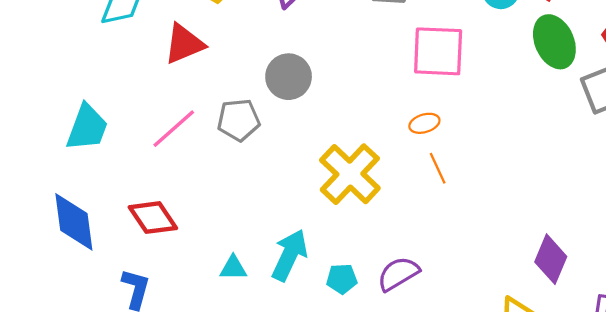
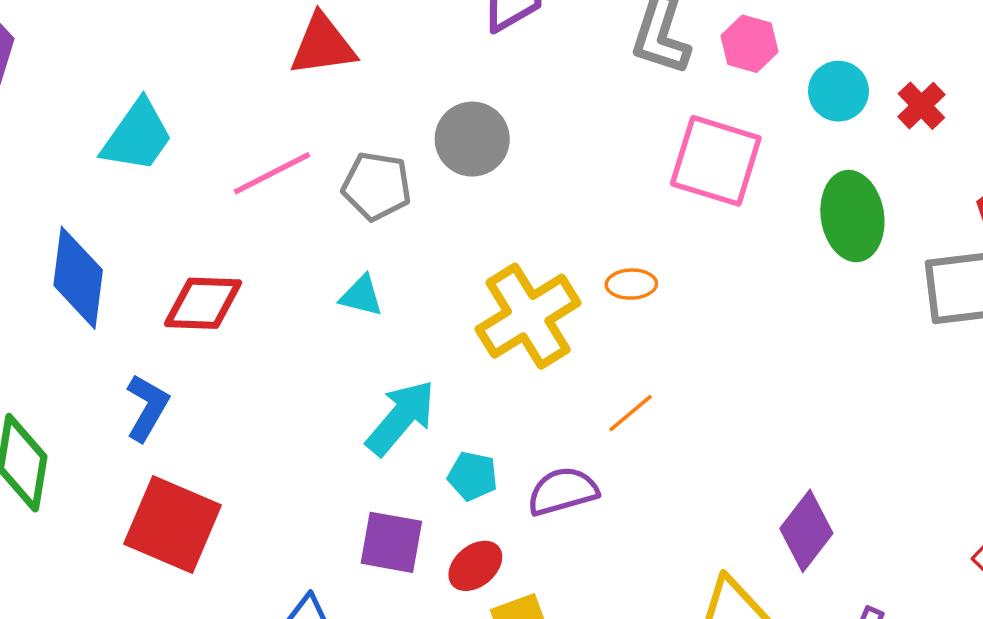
green ellipse: (554, 42) -> (852, 216), moved
orange ellipse: (424, 123) -> (631, 284), moved
orange line: (438, 168) -> (631, 413), moved, turned 60
red diamond: (153, 218) -> (203, 303), turned -69
cyan triangle: (233, 268) -> (361, 296), moved

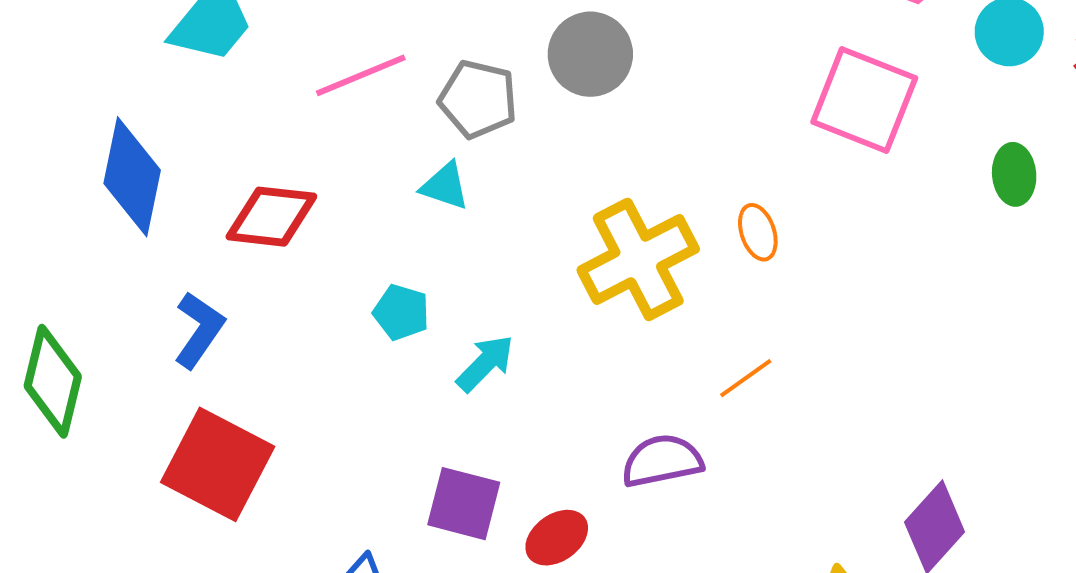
green ellipse: (852, 216) -> (1014, 174), size x0.6
orange ellipse: (631, 284) -> (758, 232), turned 69
cyan triangle: (361, 296) -> (445, 186), moved
cyan arrow: (401, 418) -> (485, 363), size x0.7
cyan pentagon: (473, 476) -> (401, 312), moved

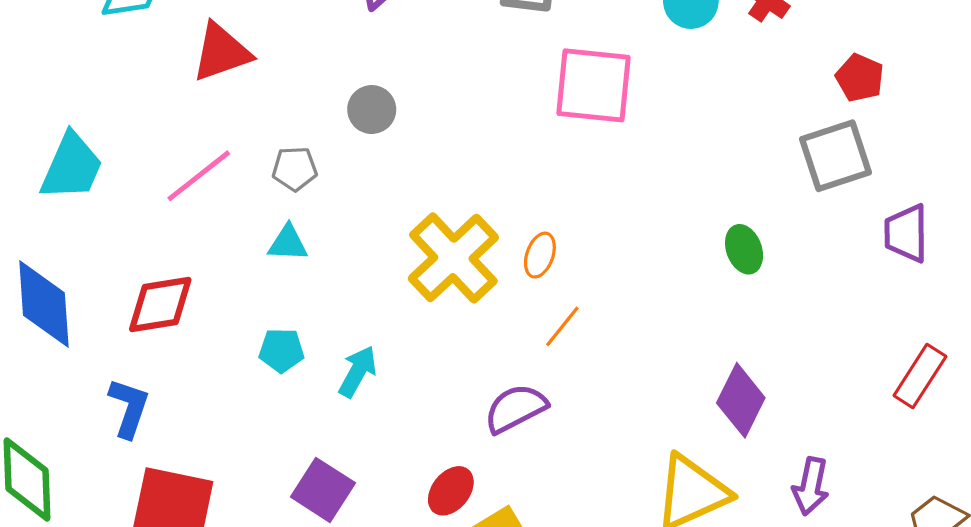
gray circle: (590, 54) -> (372, 110), size x0.7
gray pentagon: (478, 99) -> (295, 169), size x0.7
green ellipse: (1014, 174) -> (744, 249), moved
orange ellipse: (758, 232) -> (540, 255), moved, turned 54
purple square: (464, 504) -> (323, 490), moved, turned 34

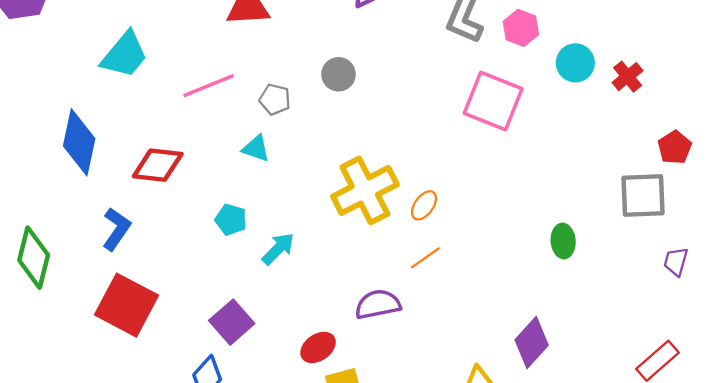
purple trapezoid: (906, 233) -> (676, 262), size x0.7

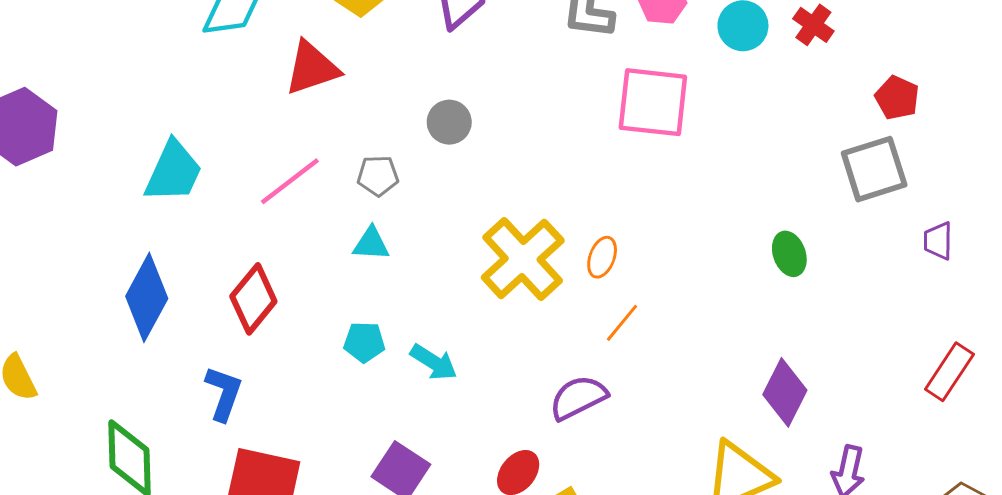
blue diamond: (79, 142) -> (147, 297), turned 32
red diamond: (158, 165) -> (253, 299), turned -42
cyan arrow: (278, 249) -> (434, 362), turned 93

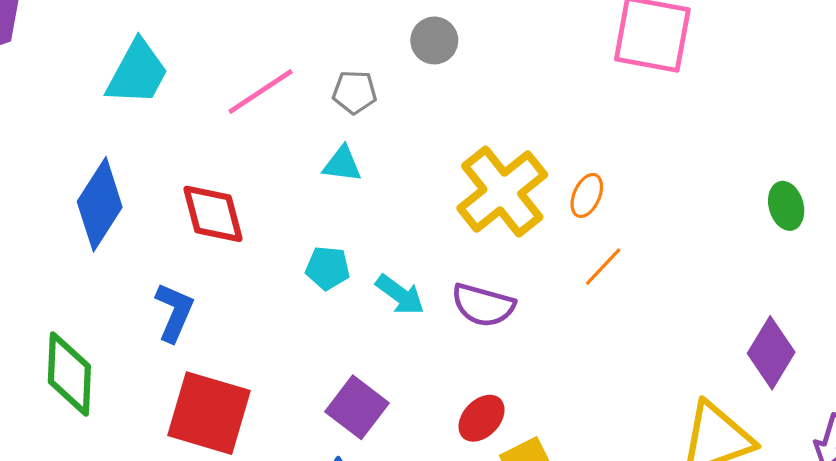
red diamond: (253, 299) -> (213, 214), turned -58
purple semicircle: (578, 398) -> (483, 305), moved, turned -142

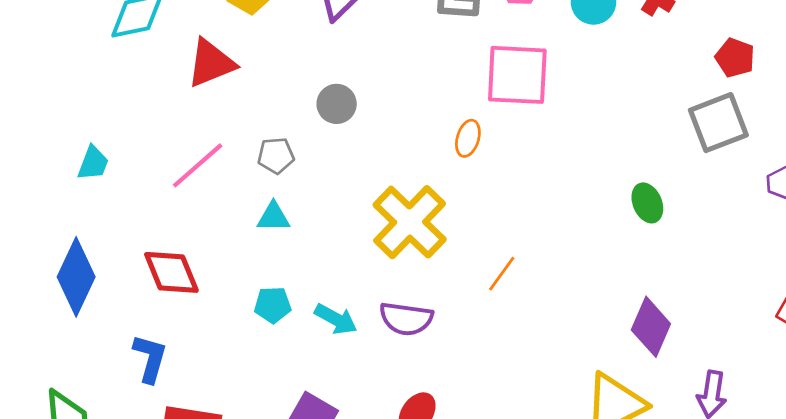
cyan trapezoid: (137, 73) -> (93, 163), size x0.6
orange ellipse: (587, 195) -> (468, 138), moved

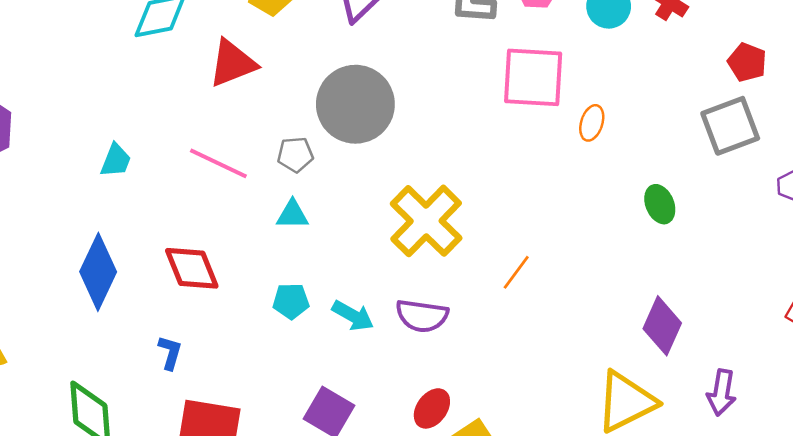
gray circle: (337, 104) -> (355, 104), size x2.0
orange ellipse: (468, 138) -> (592, 123), moved
pink line: (198, 165) -> (218, 163), turned 66
blue L-shape: (150, 358) -> (170, 353), size x0.7

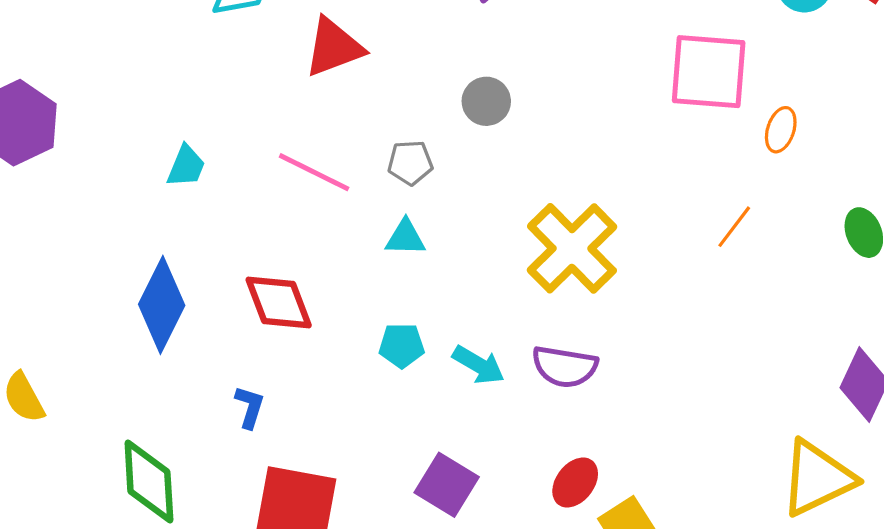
gray circle: (355, 104) -> (486, 101), size x0.5
orange line: (516, 272) -> (734, 227), moved

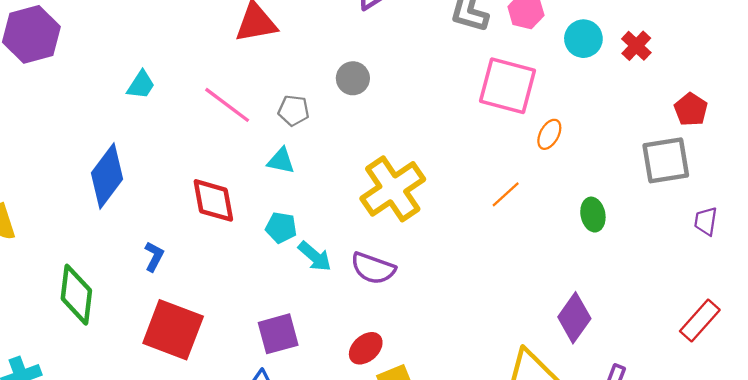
red diamond: (279, 302) -> (213, 200), moved
cyan pentagon: (402, 345) -> (281, 228), moved
purple square: (447, 485) -> (278, 334), turned 33

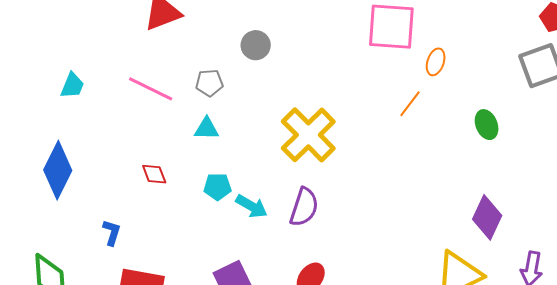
orange line: (506, 194) -> (410, 104), moved
red diamond: (213, 200) -> (154, 174), size x0.6
purple semicircle: (373, 268) -> (304, 207), turned -81

